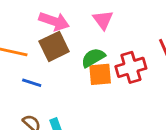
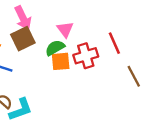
pink triangle: (103, 20) -> (65, 29), moved
pink arrow: (54, 21) -> (23, 18), turned 45

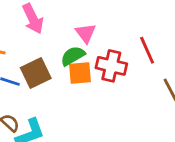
brown square: (23, 39) -> (36, 73), moved
red cross: (86, 56) -> (111, 66), turned 30

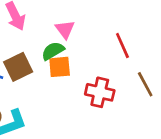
red cross: (111, 66) -> (100, 92), moved

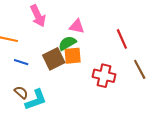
pink triangle: (65, 29) -> (77, 26), turned -42
brown square: (18, 67) -> (54, 59), moved

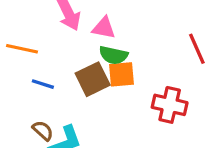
pink triangle: (77, 26) -> (104, 28), moved
green semicircle: (67, 43) -> (113, 55), turned -138

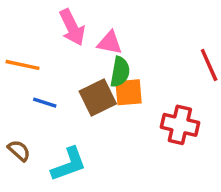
green semicircle: (113, 55) -> (120, 72), turned -92
brown semicircle: (43, 131) -> (19, 151), moved

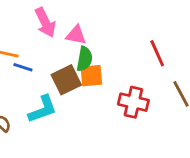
blue line: (45, 103) -> (23, 67), moved
cyan L-shape: (69, 164) -> (43, 109), moved

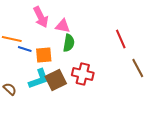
orange square: (91, 76) -> (44, 55), moved
brown square: (66, 80) -> (56, 80), moved
red cross: (133, 102) -> (83, 74), moved

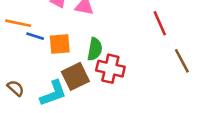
green semicircle: (69, 43) -> (95, 49), moved
cyan L-shape: (39, 79) -> (53, 93), moved

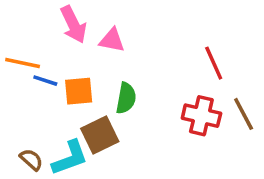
red cross: (110, 69) -> (201, 116), moved
brown semicircle: (16, 88) -> (31, 160), moved

